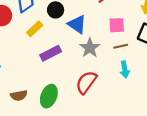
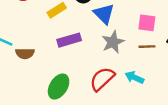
cyan arrow: (125, 69) -> (134, 77), moved, turned 112
brown semicircle: (19, 95) -> (25, 53), moved

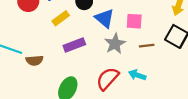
pink square: (147, 23) -> (134, 21), moved

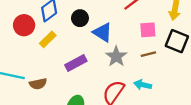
yellow rectangle: (61, 18) -> (48, 39), moved
pink square: (134, 21) -> (148, 30), moved

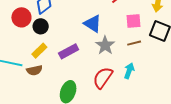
black circle: (80, 18) -> (41, 26), moved
yellow rectangle: (48, 39) -> (39, 51), moved
cyan arrow: (143, 85) -> (129, 71), turned 98

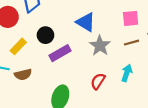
black circle: (41, 26) -> (45, 35), moved
yellow rectangle: (39, 51) -> (18, 46), moved
red semicircle: (103, 78) -> (98, 81), size x0.7

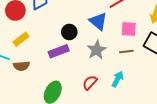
blue triangle: (86, 22) -> (98, 21), moved
black circle: (45, 35) -> (69, 32), moved

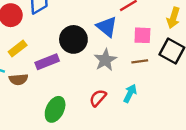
black circle: (69, 32) -> (73, 39), size x1.5
purple rectangle: (59, 51) -> (47, 62), moved

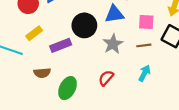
blue triangle: (107, 27) -> (114, 14), turned -48
brown semicircle: (18, 79) -> (42, 73), moved
cyan arrow: (130, 93) -> (144, 73), moved

